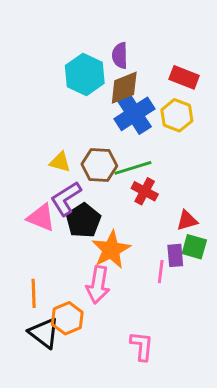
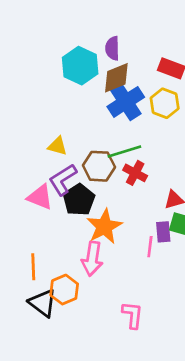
brown hexagon: (99, 165) -> (99, 166), moved

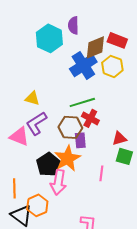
brown diamond: (116, 78) -> (95, 47), moved
brown hexagon: (99, 166) -> (70, 127), moved
black pentagon: (79, 200) -> (48, 164), moved
purple rectangle: (163, 232) -> (80, 140), moved

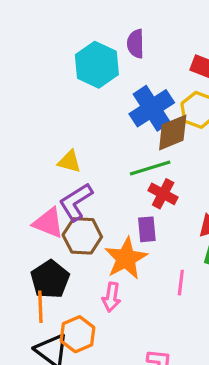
brown diamond: (95, 47) -> (173, 132), moved
brown hexagon: (70, 127) -> (82, 236), moved
black pentagon: (48, 164) -> (50, 279), moved
pink arrow: (58, 182) -> (111, 297), size x0.7

